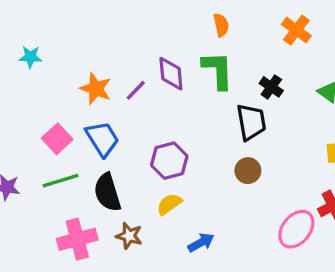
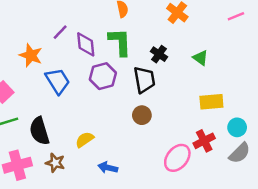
purple line: (136, 90) -> (60, 32), moved
blue trapezoid: (102, 139) -> (58, 81), moved
purple hexagon: (169, 161) -> (103, 76), moved
blue arrow: (201, 243) -> (108, 168), turned -138

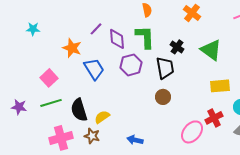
green triangle: (200, 58) -> (211, 50), size x1.6
yellow semicircle: (85, 140) -> (102, 117), moved

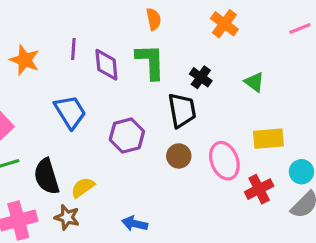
purple line: (96, 29) -> (73, 49), turned -40
orange star: (72, 48) -> (25, 60), moved
green triangle: (211, 50) -> (254, 82), size x0.6
purple hexagon: (131, 65) -> (127, 136), moved
pink ellipse: (192, 132) -> (224, 161), moved, turned -60

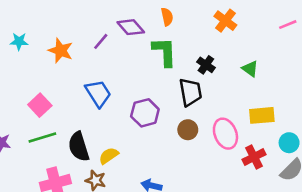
purple line: (73, 49) -> (101, 41), turned 36
purple diamond: (106, 65) -> (131, 27), moved, turned -36

